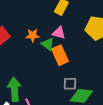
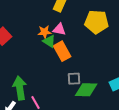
orange star: (33, 35) -> (45, 32), moved

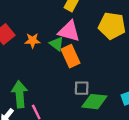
pink triangle: (59, 29) -> (69, 31), size x1.5
orange star: (45, 32) -> (32, 41), moved

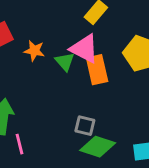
orange rectangle: (71, 56) -> (97, 70), moved

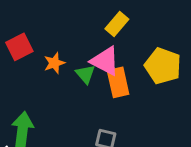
orange star: (34, 51) -> (54, 63), turned -30

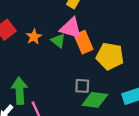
yellow pentagon: (163, 66) -> (110, 56), moved

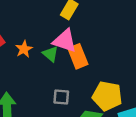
yellow pentagon: (110, 56) -> (107, 96), moved
gray square: (82, 86) -> (61, 97), moved

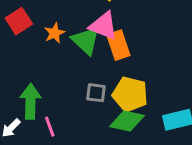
green triangle: (50, 54) -> (86, 41), size x1.5
yellow pentagon: (107, 96) -> (130, 94), moved

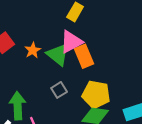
pink triangle: (104, 26) -> (71, 42), turned -45
gray square: (96, 93) -> (59, 90), moved, turned -35

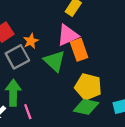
green triangle: (58, 55) -> (54, 61), moved
gray square: (59, 90) -> (17, 57), moved, size x1.5

